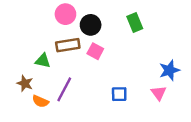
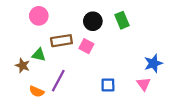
pink circle: (65, 14) -> (39, 16), moved
black circle: (91, 25) -> (93, 21), moved
brown star: (25, 83) -> (23, 66), moved

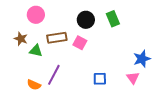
brown star: (23, 66) -> (21, 39), moved

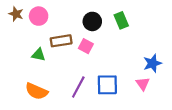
brown star: (21, 39) -> (16, 14), moved
purple line: (54, 75) -> (78, 87), moved
blue square: (100, 79) -> (107, 85), size x1.5
orange semicircle: (34, 85) -> (36, 91), size x1.5

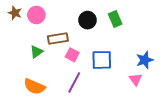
pink square: (86, 46) -> (72, 55), moved
green triangle: (39, 55) -> (36, 52), turned -48
blue square: (107, 85) -> (102, 60), moved

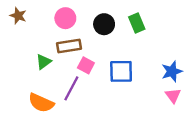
pink circle: (36, 15) -> (65, 18), moved
pink triangle: (135, 79) -> (173, 96), moved
purple line: (74, 82) -> (71, 88), moved

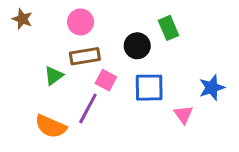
black circle: (104, 24) -> (137, 46), moved
pink triangle: (173, 96) -> (183, 114), moved

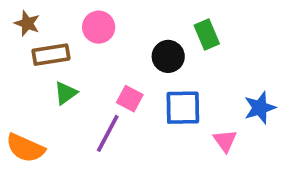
brown rectangle: (85, 56) -> (51, 55), moved
orange semicircle: (51, 126) -> (25, 148), moved

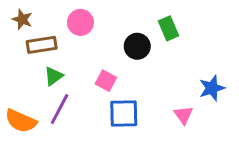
blue square: (183, 108) -> (124, 113), moved
purple line: (108, 133) -> (60, 109), moved

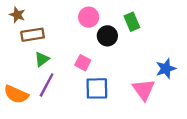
pink circle: (80, 22) -> (89, 17), moved
pink triangle: (183, 115) -> (144, 90), size x1.5

